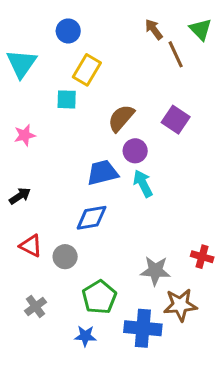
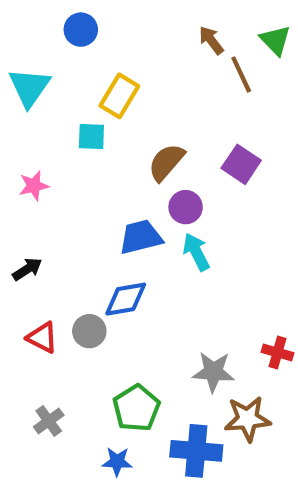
blue circle: (68, 31) -> (81, 30), moved
gray circle: (65, 257) -> (89, 331), moved

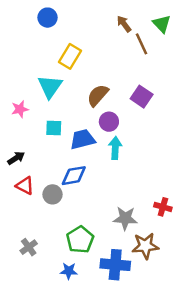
cyan triangle: (29, 87) -> (50, 87), moved
cyan square: (91, 137) -> (54, 128), moved
cyan arrow: (196, 252) -> (115, 148), turned 30
red triangle: (42, 338) -> (25, 186), moved

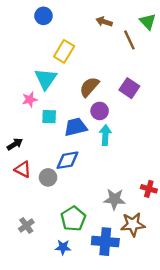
brown arrow: (124, 24) -> (104, 22), moved, turned -35
pink star: (20, 109) -> (30, 99), moved

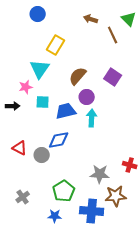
black arrow: (15, 144) -> (13, 106), moved, turned 32

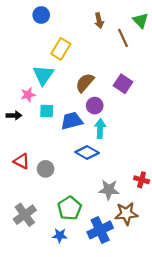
brown arrow: (91, 19) -> (99, 20), turned -120
blue diamond: (59, 140) -> (87, 153), moved, turned 40
gray cross: (23, 197) -> (25, 215), size x1.5
blue cross: (92, 211) -> (100, 230), turned -30

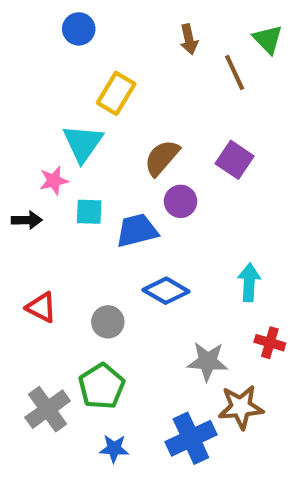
cyan arrow: (100, 128) -> (249, 282), moved
gray circle: (46, 169) -> (108, 322), moved
green pentagon: (70, 208) -> (102, 386), moved

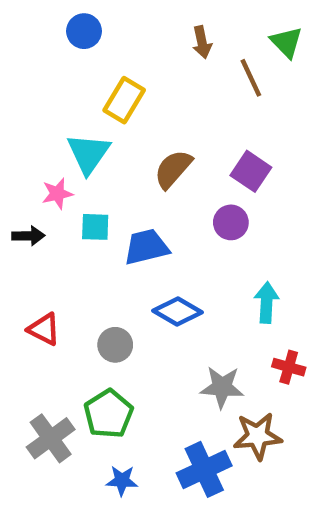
purple circle: (181, 201) -> (231, 222), moved

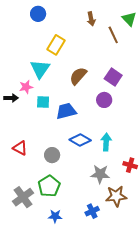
black arrow: (28, 236) -> (11, 98), moved
cyan arrow: (266, 303) -> (106, 142), moved
blue cross: (204, 469) -> (92, 211), size x0.6

